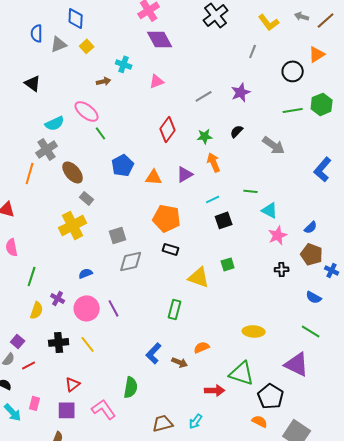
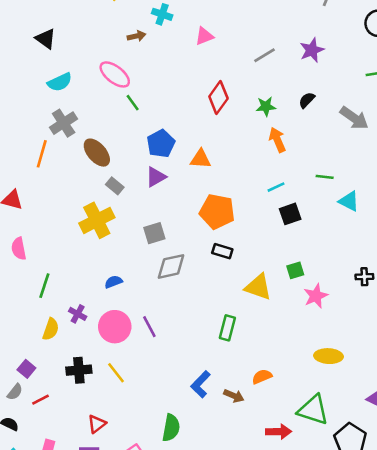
cyan semicircle: (55, 123) -> (60, 82), moved
purple triangle: (185, 174) -> (156, 177), moved
pink star: (278, 235) -> (316, 296), moved

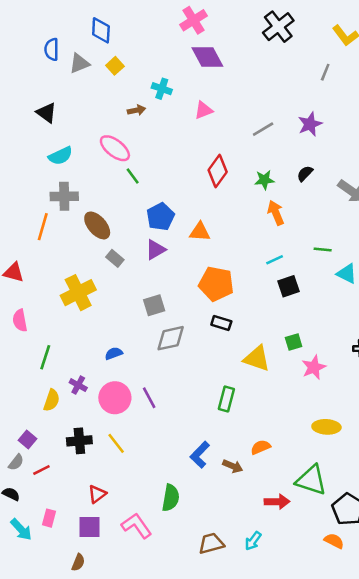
gray cross: (64, 123) -> (64, 196), turned 32
yellow cross: (97, 220) -> (78, 293), moved

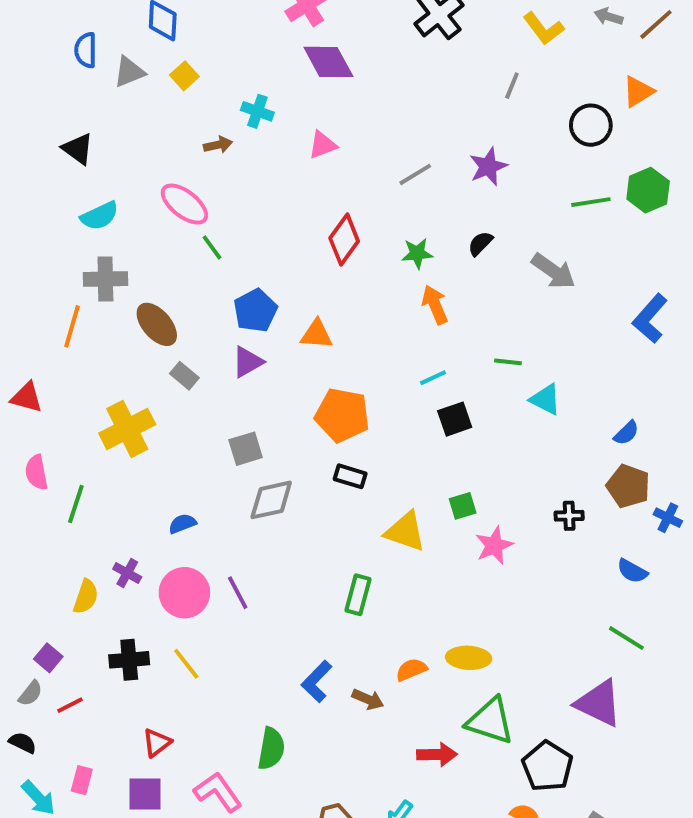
green line: (45, 357) -> (76, 504), moved
yellow ellipse: (326, 427) -> (469, 658), moved

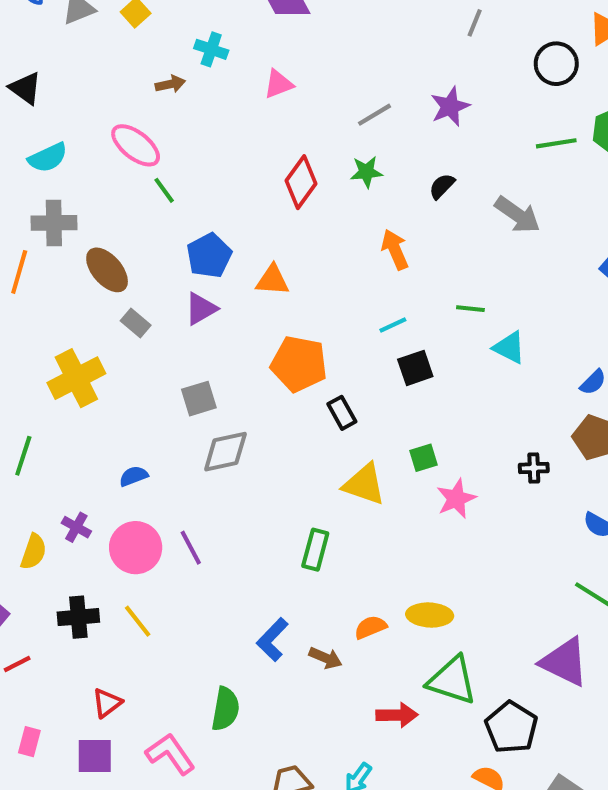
green star: (417, 253) -> (366, 172), moved
black rectangle: (350, 476) -> (342, 413), moved, turned 44

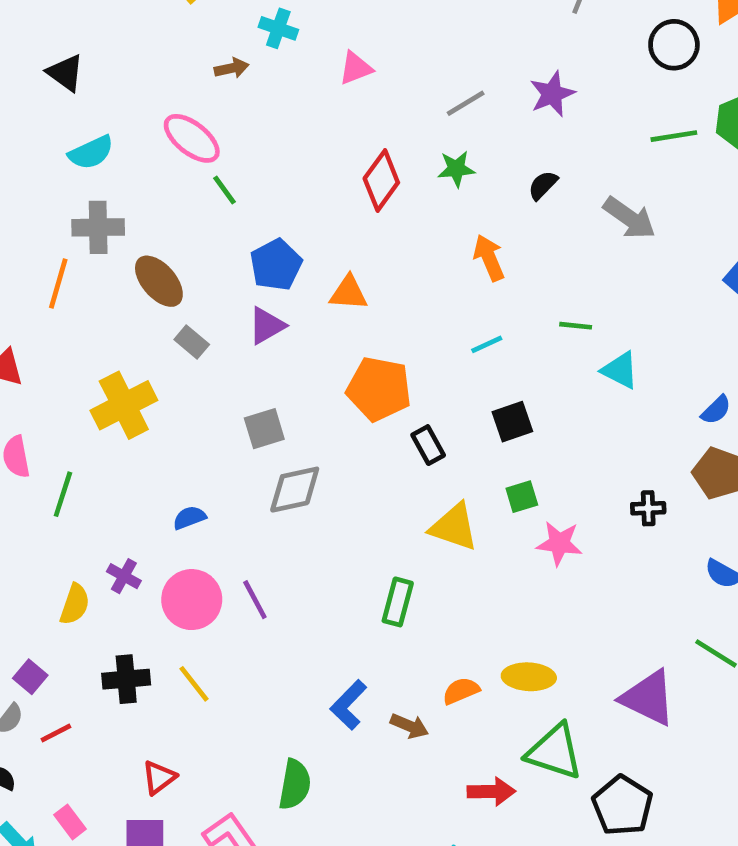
black square: (415, 368) -> (512, 422), moved
pink star: (456, 499) -> (559, 543), turned 30
purple triangle: (564, 662) -> (648, 698), moved
pink rectangle: (29, 742) -> (70, 822), turned -52

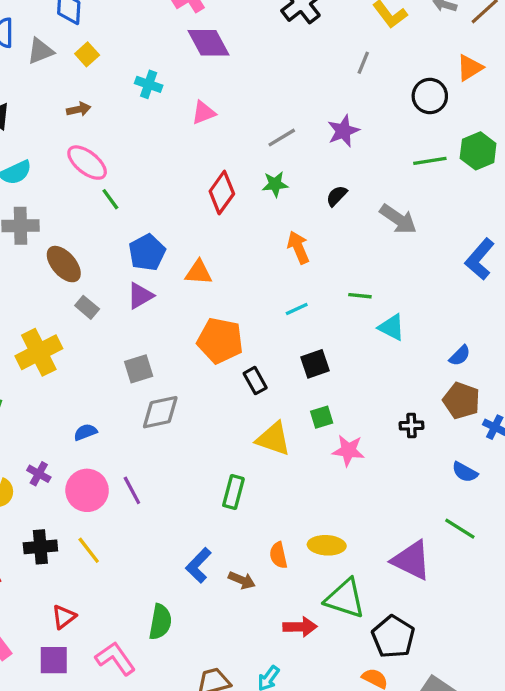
brown arrow: (232, 68) -> (79, 109), moved
orange semicircle: (461, 691) -> (278, 555), turned -80

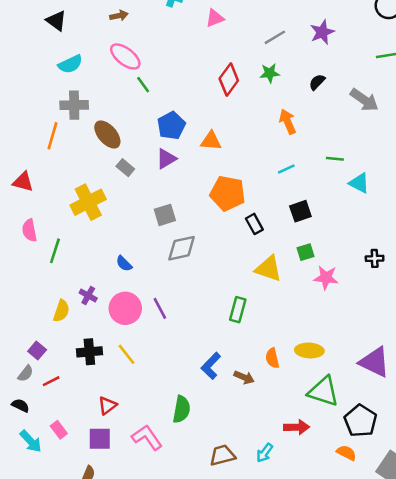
blue semicircle: (85, 432) -> (124, 264), turned -114
red arrow: (300, 627) -> (297, 427), moved

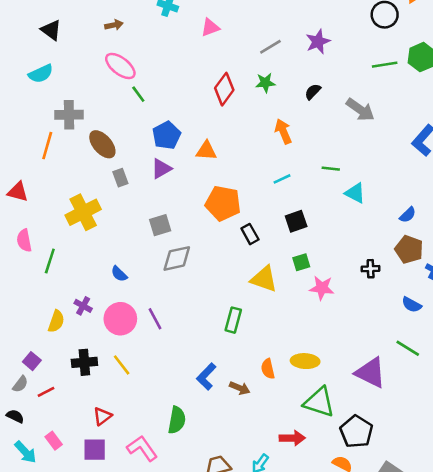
cyan semicircle: (70, 64) -> (41, 74), moved
gray rectangle: (125, 168) -> (120, 178), turned 30

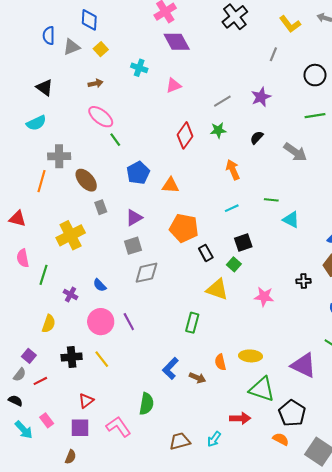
purple triangle: (161, 169) -> (134, 218), moved
green square: (301, 262) -> (234, 264), moved, turned -32
purple cross: (83, 306) -> (71, 295), moved

